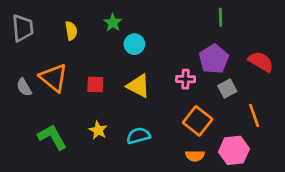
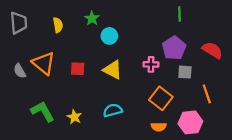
gray square: (227, 89) -> (185, 72), turned 32
yellow star: (98, 130) -> (74, 117), moved

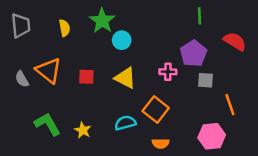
green star: (92, 18) -> (102, 21), size x1.5
red semicircle: (212, 50) -> (235, 41), moved
orange square: (161, 98) -> (156, 109), moved
orange semicircle: (159, 127) -> (161, 144), moved

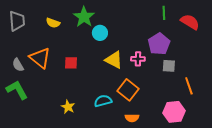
yellow semicircle: (64, 28) -> (53, 23), turned 120
red semicircle: (235, 41) -> (190, 22), moved
yellow triangle: (125, 78) -> (114, 60), moved
green L-shape: (47, 124) -> (17, 90), moved

